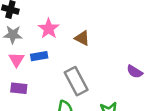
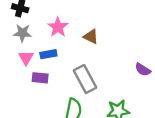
purple rectangle: (19, 88) -> (40, 78), moved

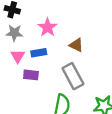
brown triangle: (91, 37) -> (76, 45), moved

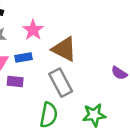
brown triangle: (76, 45) -> (64, 49), size x1.6

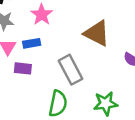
brown triangle: (64, 49) -> (97, 33), moved

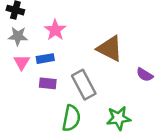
purple rectangle: (23, 68) -> (48, 83), moved

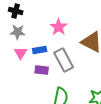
pink star: (55, 30) -> (59, 27), moved
gray rectangle: (84, 85) -> (64, 60), moved

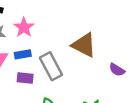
pink star: (59, 27) -> (24, 27), moved

